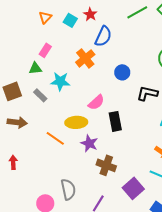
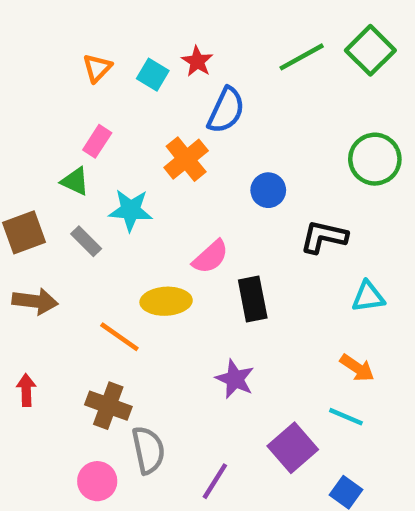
green triangle: (35, 68) -> (75, 181), turned 32
purple star: (89, 143) -> (235, 379), moved
brown cross: (106, 165) -> (108, 406), moved

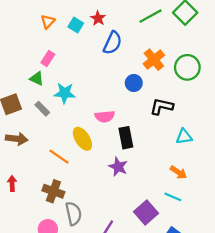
orange cross: (186, 159) -> (154, 60), moved
pink semicircle: (210, 257) -> (105, 116), turned 36
yellow ellipse: (166, 301) -> (82, 139), turned 60
purple star: (235, 379) -> (118, 167), moved

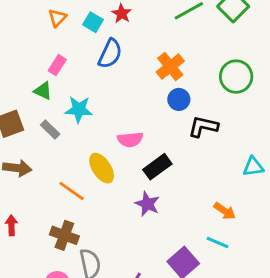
blue semicircle: (113, 43) -> (110, 54), moved
orange cross: (154, 60) -> (170, 67), moved
blue circle: (134, 83) -> (179, 99), moved
cyan triangle: (184, 137) -> (253, 167), moved
black rectangle: (126, 138) -> (157, 167), turned 65

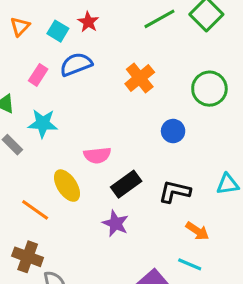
blue semicircle: (110, 54) -> (76, 64), turned -136
pink rectangle: (57, 65) -> (38, 75), moved
blue circle: (179, 99) -> (173, 131), moved
black L-shape: (203, 127) -> (175, 192), moved

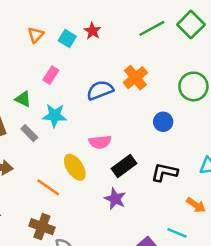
blue semicircle: (76, 64) -> (100, 90), moved
orange arrow: (197, 231) -> (196, 205), moved

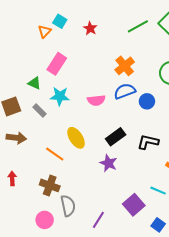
cyan square: (67, 38) -> (60, 21), moved
pink rectangle: (51, 75) -> (57, 64), size x1.5
blue semicircle: (100, 90) -> (125, 91), moved
pink semicircle: (100, 142) -> (96, 100), moved

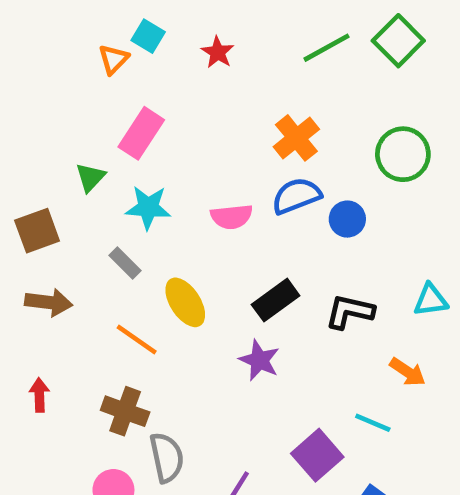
green triangle: (34, 83) -> (90, 177), turned 48
gray rectangle: (40, 110) -> (125, 263), moved

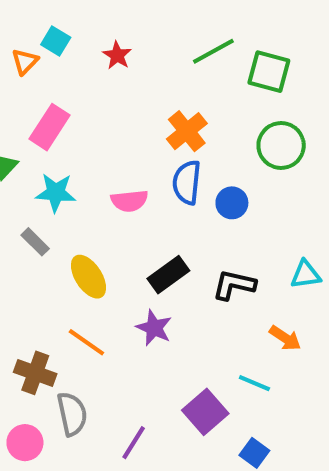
green square: (398, 41) -> (269, 72), moved, turned -30
blue semicircle: (296, 196) -> (187, 182), turned -63
orange line: (137, 339) -> (86, 342), moved

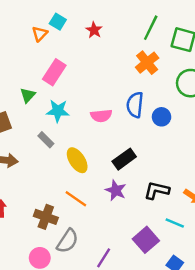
green line: (213, 51) -> (151, 28), turned -35
orange cross: (187, 131) -> (147, 63), moved
black L-shape: (234, 285) -> (157, 190), moved
gray semicircle: (72, 414) -> (67, 241), turned 45

